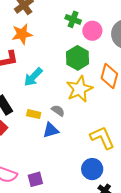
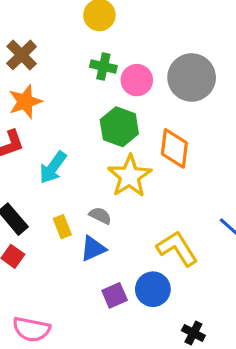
yellow rectangle: (34, 114) -> (62, 227), turned 64
blue circle: (92, 169) -> (153, 289), moved
purple square: (35, 179) -> (115, 295), moved

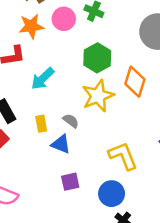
pink circle: (137, 80) -> (64, 19), moved
blue triangle: (93, 249) -> (61, 144), turned 35
blue circle: (153, 289) -> (112, 194), moved

